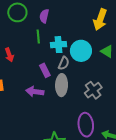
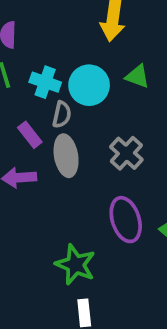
cyan cross: (58, 45) -> (45, 82), turned 35

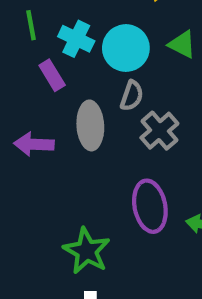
gray semicircle: (62, 114) -> (132, 96), moved
purple rectangle: (30, 135) -> (52, 75), moved

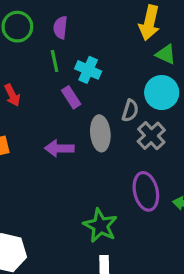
green triangle: (182, 44) -> (166, 54), moved
cyan circle: (126, 48) -> (162, 93), moved

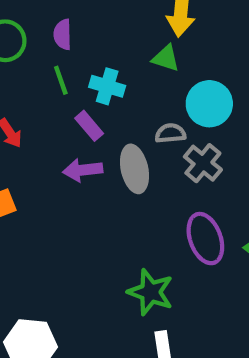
green triangle: (166, 54) -> (166, 58), moved
gray semicircle: (130, 111) -> (170, 133), turned -105
purple arrow: (59, 148) -> (83, 170), moved

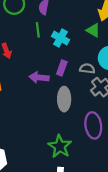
purple rectangle: (89, 126) -> (62, 68), moved, turned 48
gray ellipse: (134, 169) -> (64, 99), moved

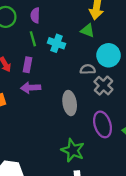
purple rectangle: (62, 68) -> (27, 65), moved
purple arrow: (39, 77) -> (31, 88), moved

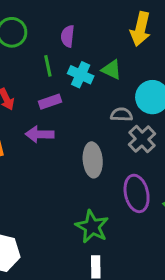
purple semicircle: (35, 15) -> (68, 36), moved
green triangle: (87, 31) -> (112, 70), moved
purple rectangle: (27, 65) -> (50, 102), moved, turned 56

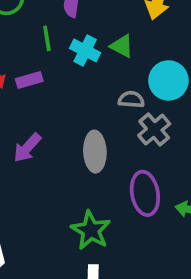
purple rectangle: (50, 102) -> (29, 80), moved
purple arrow: (40, 134) -> (27, 148), moved, turned -52

